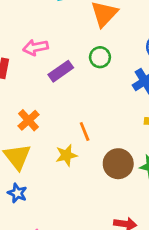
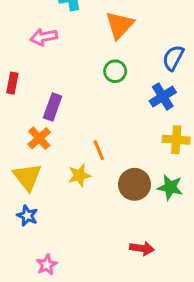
pink arrow: (36, 47) -> (44, 37), moved
purple rectangle: (61, 71) -> (53, 107), moved, turned -35

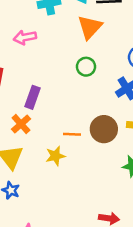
orange line: (99, 150) -> (72, 134), turned -66
brown circle: (134, 184) -> (104, 129), moved

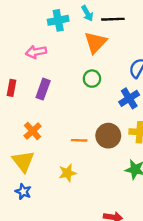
purple rectangle: (32, 97) -> (43, 89), moved
yellow star: (55, 156) -> (67, 173), moved

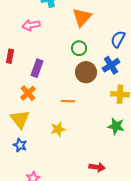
purple rectangle: (43, 89) -> (37, 68), moved
brown circle: (108, 136) -> (86, 72), moved

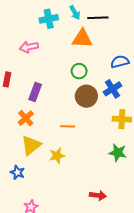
orange triangle: (82, 17) -> (82, 39), turned 50
blue semicircle: (118, 39) -> (120, 62), turned 48
yellow triangle: (20, 119) -> (31, 145), moved, turned 30

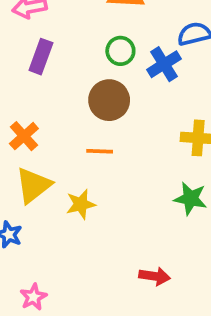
blue cross: (112, 89) -> (164, 64), moved
purple rectangle: (35, 92) -> (41, 57), moved
brown circle: (86, 96) -> (109, 100), moved

